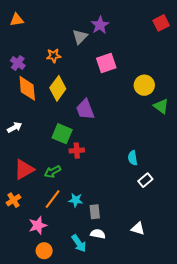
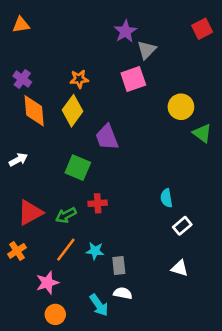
gray triangle: (80, 37) -> (147, 50), moved
orange star: (54, 56) -> (79, 79), moved
red cross: (77, 151) -> (98, 203), moved
white triangle: (138, 229) -> (180, 268), moved

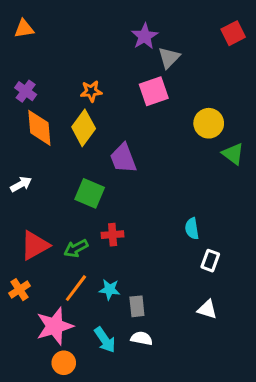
white rectangle: (182, 226) -> (210, 261), turned -30
pink star: (47, 283) -> (55, 326), size x1.4
cyan arrow: (99, 305) -> (105, 340), moved

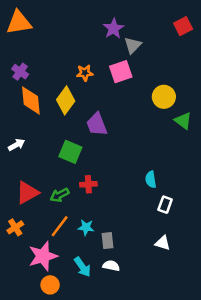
orange triangle: (24, 29) -> (19, 23), size x1.6
orange star: (91, 91) -> (85, 73), moved

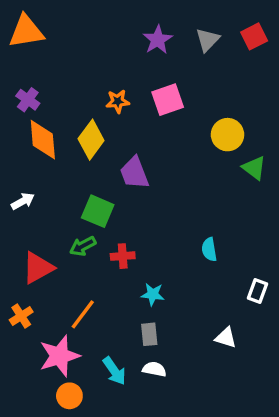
gray triangle: (133, 45) -> (208, 40), moved
green arrow: (60, 195) -> (83, 246), moved
white rectangle: (165, 205) -> (257, 291), moved
cyan star: (86, 227) -> (153, 294), moved

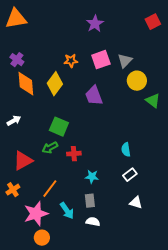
gray triangle: (208, 40) -> (125, 61), moved
purple trapezoid: (134, 173) -> (94, 96), moved
white rectangle: (257, 291) -> (130, 175), moved, turned 32
cyan arrow: (114, 371) -> (67, 211), moved

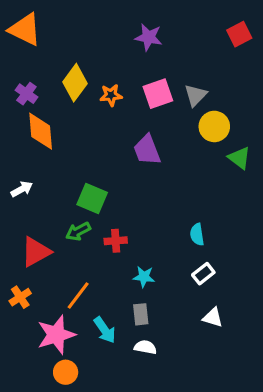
orange triangle: (16, 19) -> (25, 29), turned 35
purple star: (95, 24) -> (149, 37), turned -30
yellow diamond: (55, 84) -> (75, 83), moved

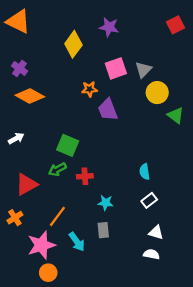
yellow diamond: (75, 83) -> (73, 44), moved
orange star: (111, 95) -> (89, 89), moved
orange diamond: (41, 131) -> (30, 96), turned -56
white semicircle: (145, 347) -> (151, 254), moved

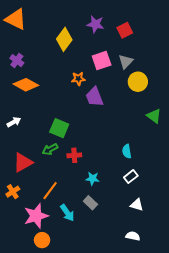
red square: (176, 25) -> (125, 30), moved
green triangle: (176, 115) -> (154, 116), moved
gray rectangle: (103, 230) -> (90, 203), turned -40
white semicircle: (151, 254) -> (133, 236), moved

